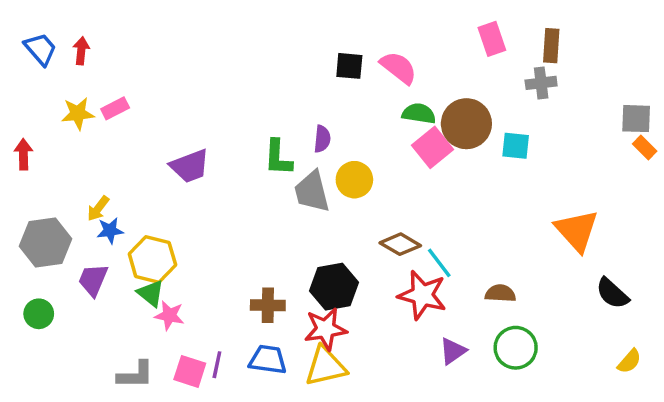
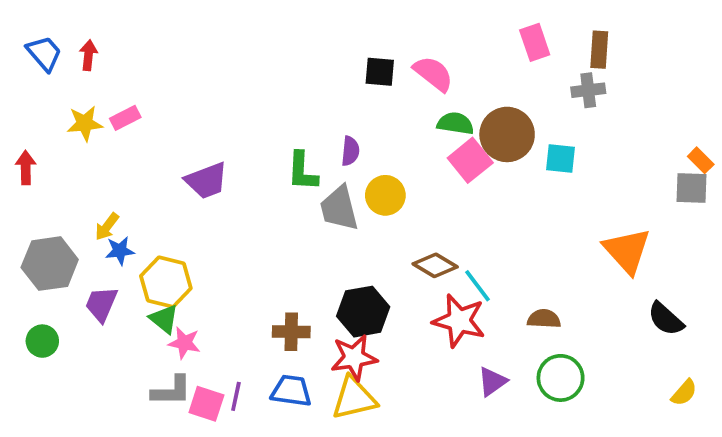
gray square: (636, 119) -> (691, 188), moved
gray L-shape: (135, 375) -> (171, 391), moved

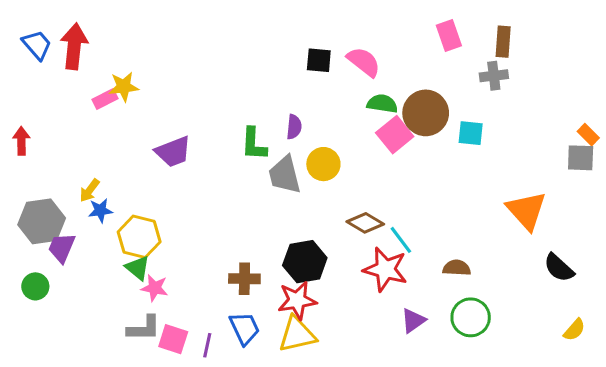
red arrow: (88, 55) -> (74, 46), size x1.8
yellow star: (85, 123) -> (124, 87), moved
purple trapezoid: (101, 304) -> (62, 248), moved
blue trapezoid: (291, 391) -> (244, 328), turned 57
purple line: (236, 396) -> (207, 345), moved

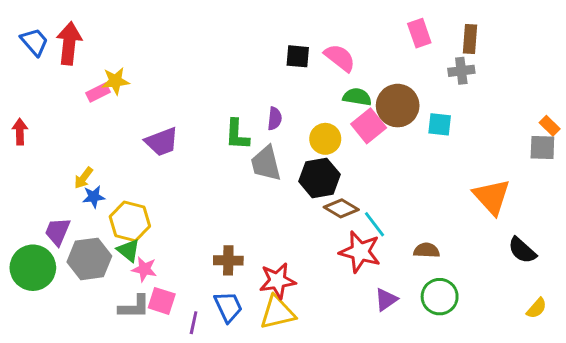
yellow circle: (323, 164) -> (325, 139), moved
gray hexagon: (42, 221) -> (89, 259), moved
black hexagon: (305, 262) -> (319, 178), moved
green circle: (35, 286) -> (33, 268), size x1.8
pink square: (173, 339) -> (162, 301), moved

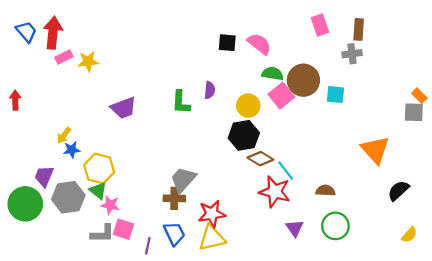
pink rectangle: (98, 93) -> (64, 57), moved
gray trapezoid: (266, 163) -> (183, 180), moved, turned 56
black semicircle: (522, 250) -> (398, 191), turned 95
purple triangle: (386, 300) -> (295, 228), turned -30

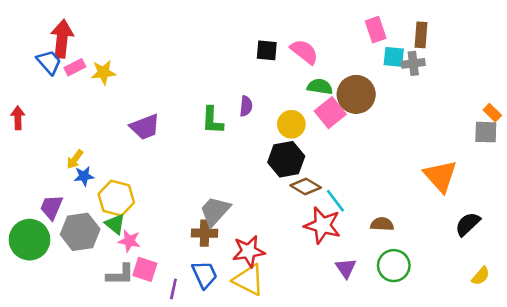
blue trapezoid: (26, 32) -> (49, 62), moved
cyan square: (335, 95) -> (394, 57), moved
yellow triangle: (212, 238) -> (249, 280), turned 40

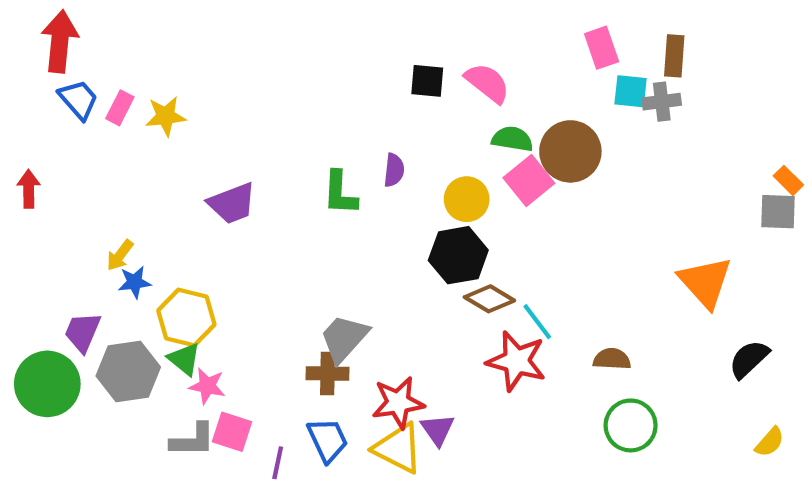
red arrow: (62, 39) -> (60, 41), moved
pink rectangle: (75, 67) -> (120, 108), turned -36
purple triangle: (346, 268) -> (438, 430), moved

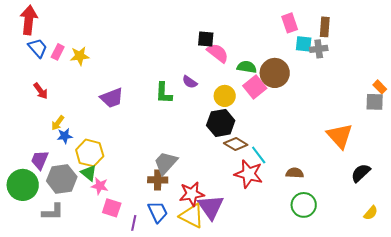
pink semicircle: (487, 83) -> (218, 53), moved
purple semicircle: (394, 170) -> (190, 82), turned 119
red arrow: (29, 189) -> (41, 91), moved, turned 144
purple triangle: (438, 430) -> (211, 207), size x1.6
gray L-shape: (193, 440) -> (53, 212), moved

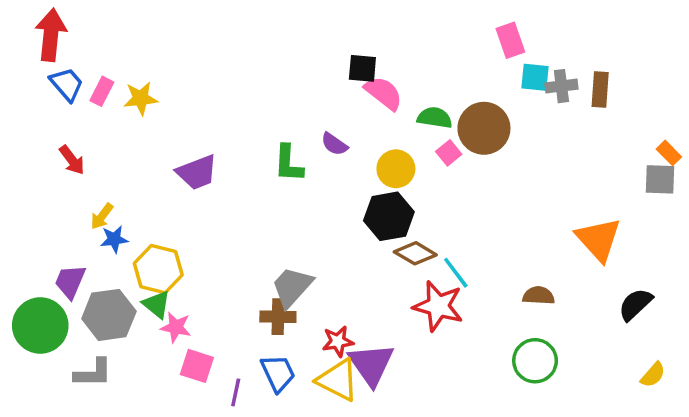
brown rectangle: (325, 27) -> (600, 90), moved
pink square: (255, 87) -> (449, 153), size x0.6
brown semicircle: (295, 173) -> (539, 296), moved
red star: (192, 194) -> (338, 341), size x0.7

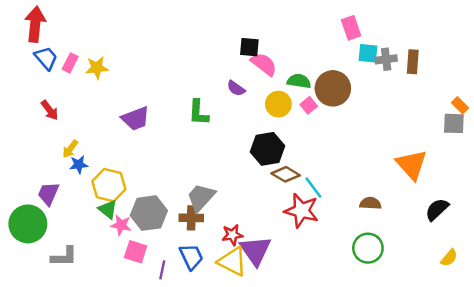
purple semicircle: (334, 144) -> (236, 88), moved
yellow circle: (396, 169) -> (278, 104), moved
gray hexagon: (109, 315) -> (149, 213), moved

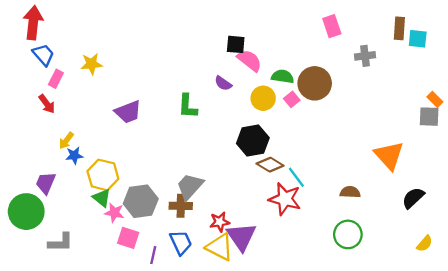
cyan square: (368, 53) -> (418, 39), moved
brown rectangle: (413, 62) -> (399, 28), moved
pink rectangle: (70, 63) -> (56, 79), moved

